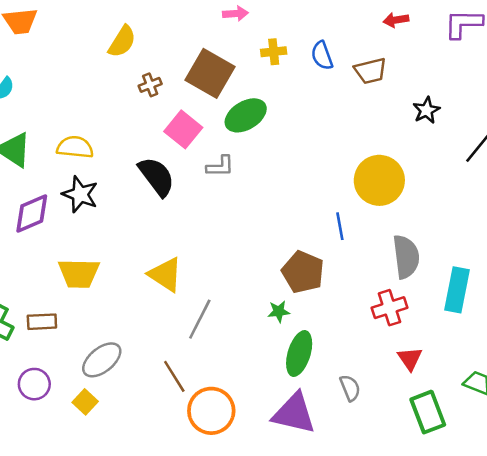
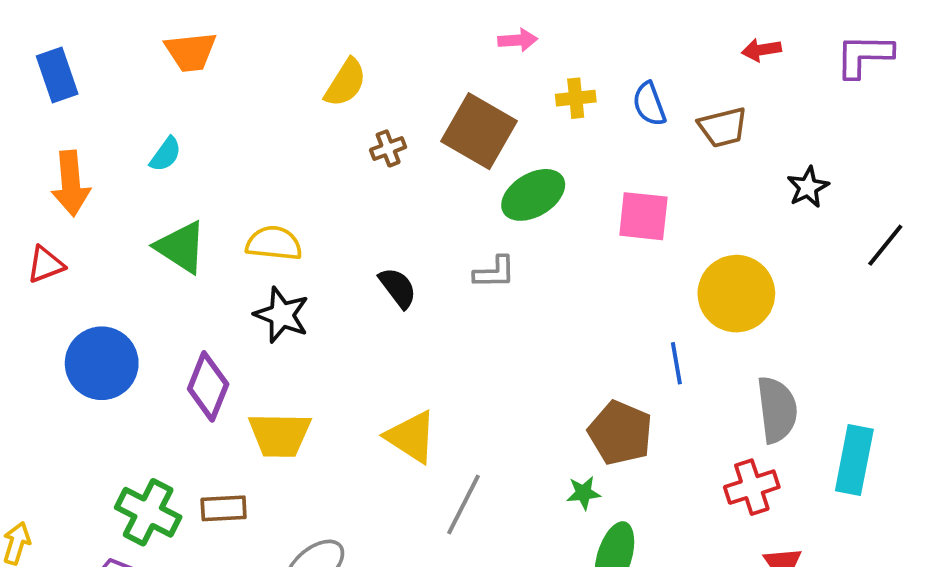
pink square: (183, 129) -> (643, 216), moved, turned -33
black semicircle: (157, 177) -> (398, 288), size x0.7
purple diamond: (32, 213) -> (208, 386), moved, turned -45

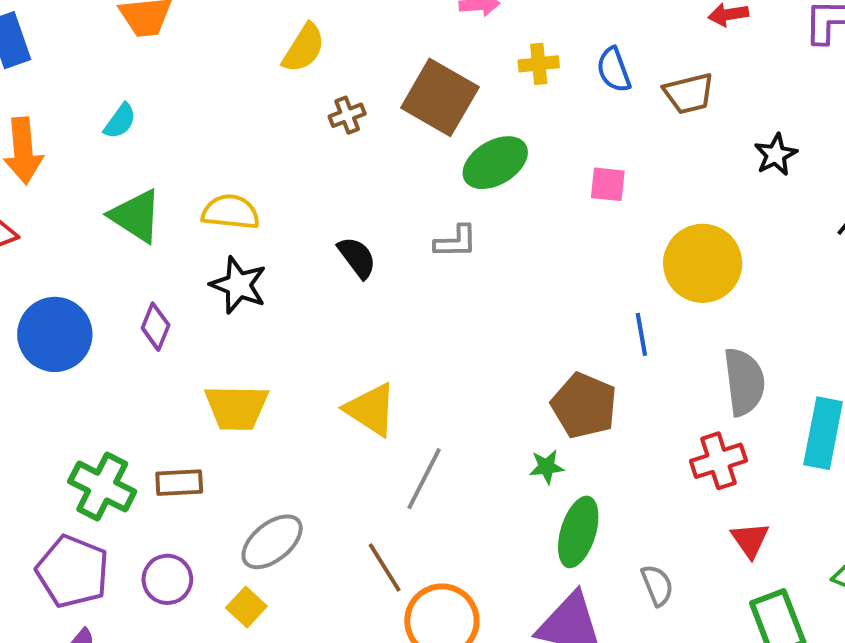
pink square: (643, 216) -> (608, 184), size x0.7
purple diamond: (208, 386) -> (156, 327), moved, size x0.7

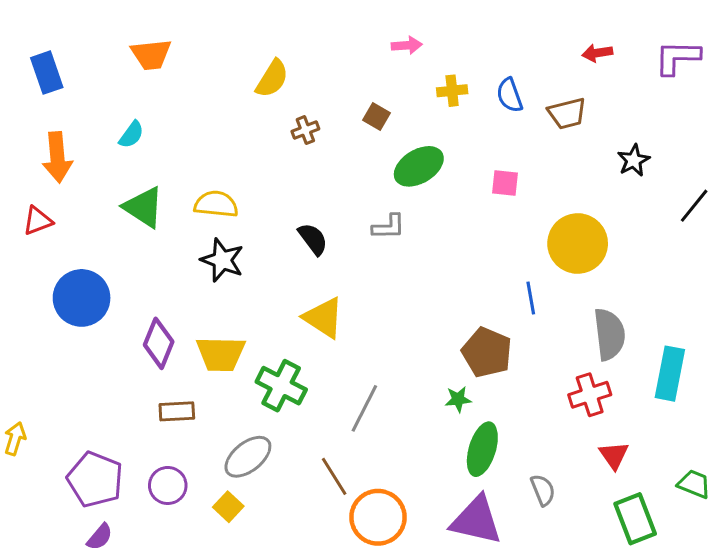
brown square: (440, 97) -> (376, 116), size x0.5
purple diamond: (156, 327) -> (159, 343), moved, size x1.4
yellow triangle: (371, 409) -> (324, 318), moved
green cross: (102, 487) -> (281, 386), moved

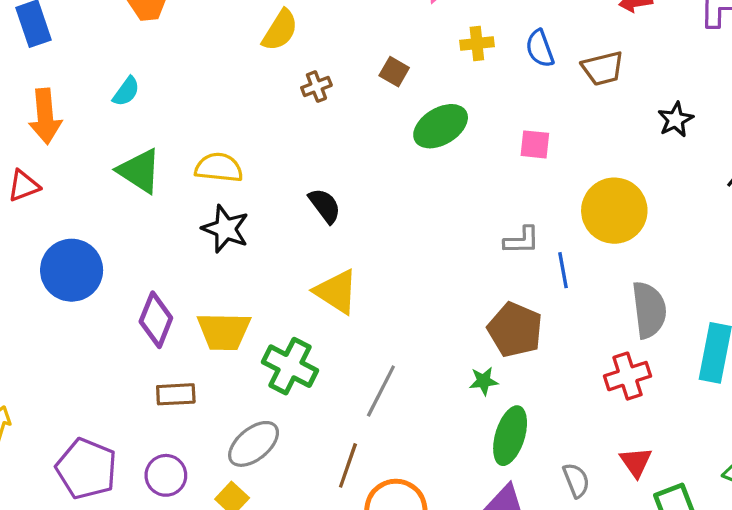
gray L-shape: (389, 227) -> (522, 240), moved
red triangle: (614, 455) -> (636, 462), moved
brown line: (334, 476) -> (348, 465), turned 51

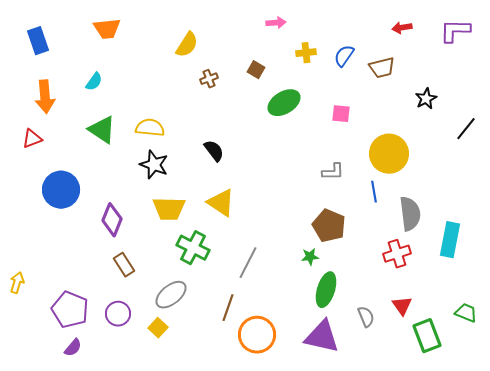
blue semicircle: (540, 48) -> (344, 56), turned 55
blue line: (563, 270) -> (374, 192), moved
yellow trapezoid: (224, 331) -> (169, 209), moved
brown rectangle: (176, 394) -> (124, 265), turned 60

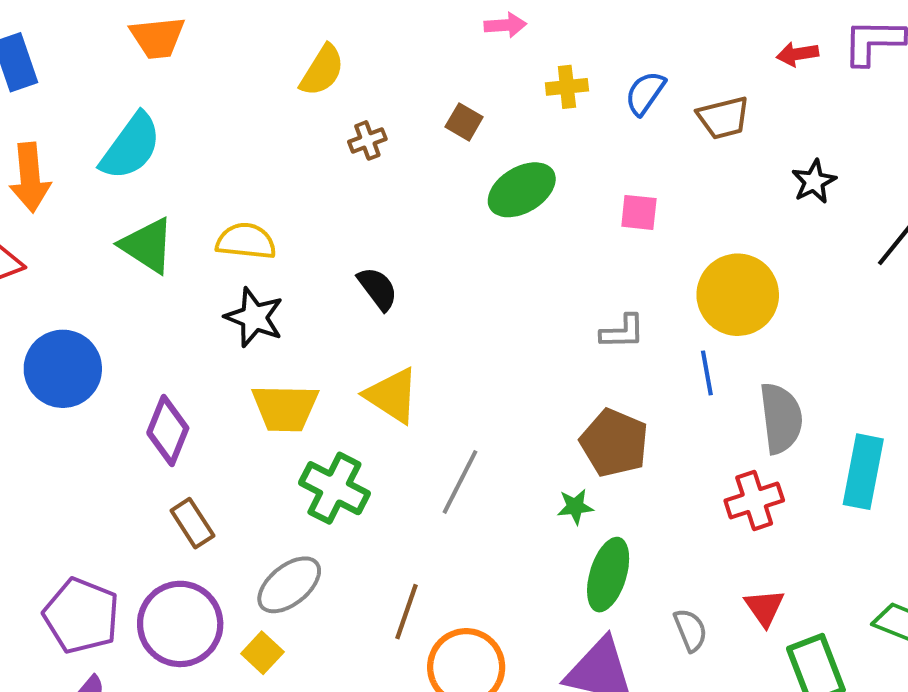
red arrow: (402, 28) -> (797, 54), moved
cyan semicircle: (94, 82) -> (131, 147), size x1.8
gray line: (248, 263) -> (460, 482), moved
purple circle: (118, 314) -> (180, 624), size x1.6

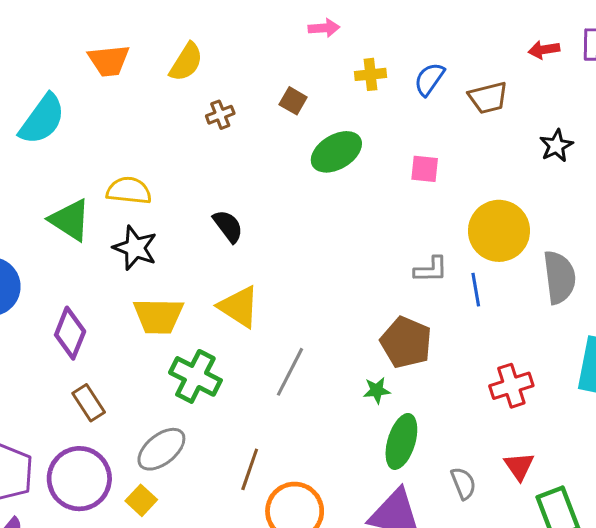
orange trapezoid: (157, 38) -> (109, 60), moved
green triangle: (147, 245) -> (70, 220), moved
gray L-shape: (623, 332) -> (431, 270), moved
gray semicircle: (781, 418) -> (559, 277), moved

